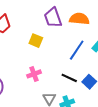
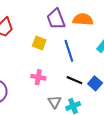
blue line: (77, 50) -> (69, 51), moved, turned -50
pink cross: (34, 74) -> (38, 77), turned 32

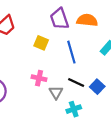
gray triangle: (55, 102) -> (56, 92), moved

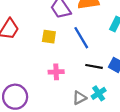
gray triangle: (56, 92) -> (79, 98), moved, turned 48

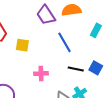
yellow square: (49, 37) -> (22, 45), moved

